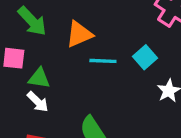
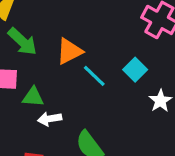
cyan line: (103, 61) -> (94, 76), turned 45
white arrow: (38, 102) -> (50, 119), moved, turned 130

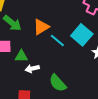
cyan square: (135, 70) -> (82, 35), size x1.5

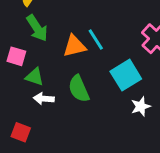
cyan line: (57, 41) -> (96, 40), moved
green semicircle: (58, 83) -> (79, 89), moved

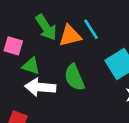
green arrow: (37, 28) -> (46, 27), moved
white arrow: (44, 99) -> (40, 87), size x1.5

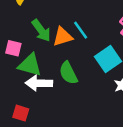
green triangle: (31, 66) -> (30, 65), size x1.5

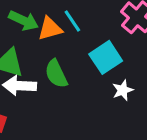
green arrow: (41, 31) -> (24, 21), turned -30

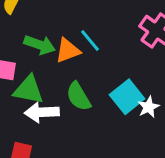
cyan square: (106, 57) -> (127, 97), moved

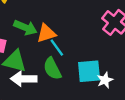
cyan line: (90, 40) -> (57, 48), moved
cyan square: (127, 97) -> (89, 71), turned 30

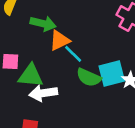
green arrow: (25, 28) -> (43, 23), moved
green semicircle: (52, 69) -> (89, 77), moved, turned -30

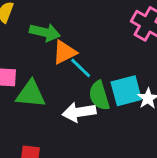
green semicircle: (89, 77) -> (99, 96), turned 50
white arrow: (43, 93) -> (79, 112), moved

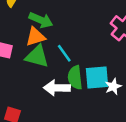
orange triangle: (64, 52) -> (35, 37), moved
green triangle: (31, 94) -> (37, 56), moved

